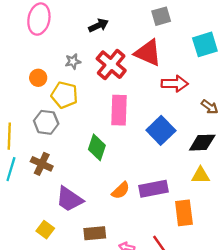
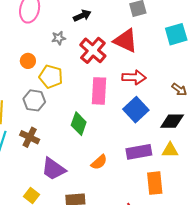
gray star: (73, 61) -> (59, 38), moved
red arrow: (175, 84) -> (134, 77), moved
purple rectangle: (154, 189) -> (139, 152), moved

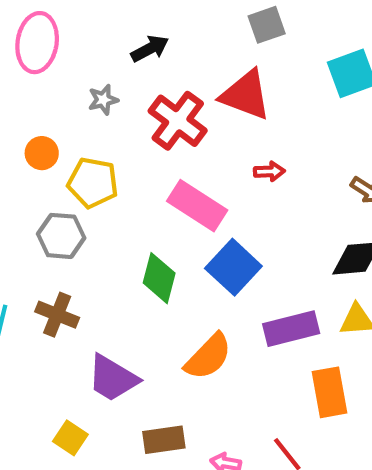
red arrow: (134, 77) -> (269, 171), size x0.6
pink rectangle: (99, 91) -> (197, 206), turned -56
blue square: (136, 110) -> (233, 267), moved
orange semicircle: (99, 162) -> (208, 357), size x1.4

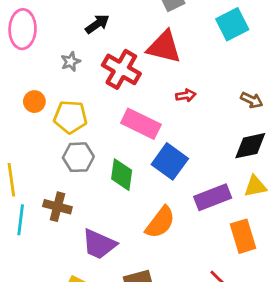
gray hexagon: (61, 236) -> (78, 157), moved

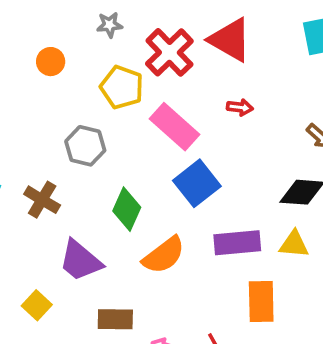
yellow pentagon: (70, 117) -> (122, 87), moved
green diamond: (122, 175) -> (127, 209), moved

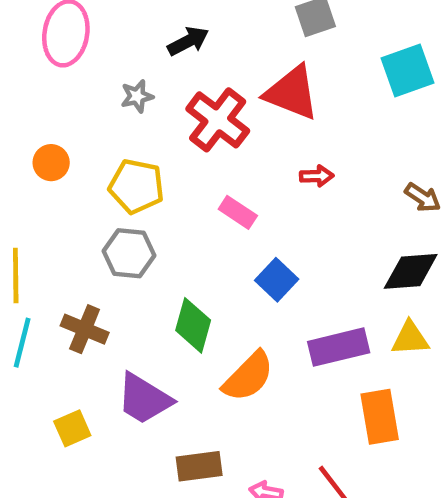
orange circle: (51, 62) -> (51, 163), moved
yellow pentagon: (122, 87) -> (136, 186), moved
pink rectangle: (174, 127) -> (238, 212), size x0.6
blue square: (197, 183) -> (277, 280), size x0.7
yellow square: (37, 305) -> (72, 428), moved, turned 32

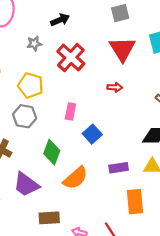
red triangle: (292, 93) -> (122, 49), moved, turned 32
pink rectangle: (238, 212) -> (70, 112), moved, turned 63
purple rectangle: (339, 347) -> (119, 168), size x0.7

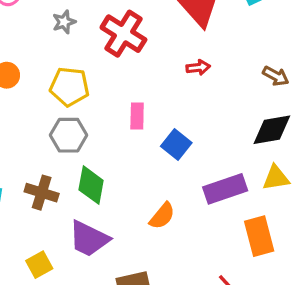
green diamond: (52, 152) -> (91, 185), moved
purple rectangle: (119, 168) -> (225, 189), size x1.4
orange semicircle: (75, 178) -> (162, 216), size x0.7

